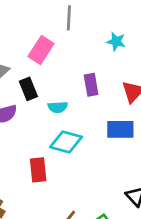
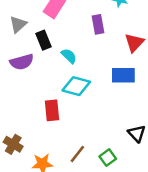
purple rectangle: (91, 85) -> (98, 24), moved
cyan semicircle: (58, 107) -> (69, 56), turned -133

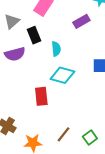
purple rectangle: (98, 24) -> (81, 21), turned 70
cyan semicircle: (69, 56) -> (56, 49), turned 40

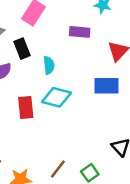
purple rectangle: (81, 21) -> (80, 32), turned 35
red rectangle: (41, 96) -> (26, 108), moved

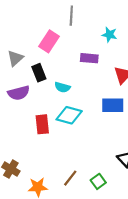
cyan semicircle: (49, 65) -> (62, 87), turned 112

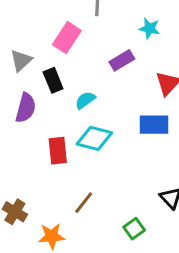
purple rectangle: (89, 58) -> (122, 60), turned -36
cyan semicircle: (62, 87) -> (85, 100), turned 128
purple semicircle: (19, 93) -> (26, 108), turned -60
brown line: (70, 178) -> (84, 203), moved

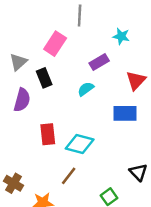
cyan semicircle: (85, 100) -> (86, 89), moved
cyan diamond: (94, 138) -> (80, 144), moved

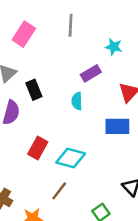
pink rectangle: (55, 44) -> (24, 34), moved
cyan semicircle: (86, 89) -> (77, 101), turned -56
red rectangle: (48, 134) -> (38, 148), turned 35

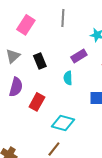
black rectangle: (34, 90) -> (40, 61), moved
red rectangle: (38, 148) -> (37, 102), moved

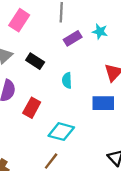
purple rectangle: (79, 56) -> (73, 38), moved
black rectangle: (40, 61) -> (35, 61), turned -35

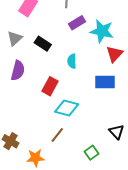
cyan star: (100, 32) -> (102, 31), moved, size x1.6
red rectangle: (32, 108) -> (50, 86), moved

